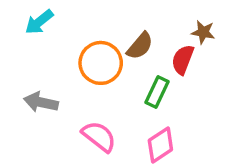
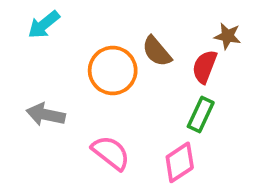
brown semicircle: (140, 46) -> (157, 51), turned 100
green rectangle: (157, 92) -> (201, 115), moved

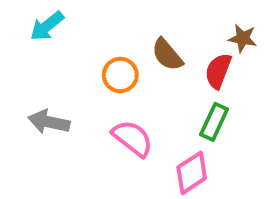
orange circle: (113, 70) -> (120, 75), size x0.7
pink semicircle: (111, 153) -> (133, 138), moved

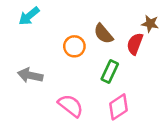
green rectangle: (214, 122) -> (110, 72), moved
pink semicircle: (133, 138) -> (71, 106), moved

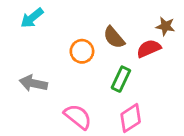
red semicircle: (135, 44) -> (149, 49), turned 45

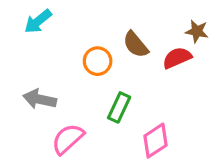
green rectangle: (121, 79) -> (119, 107), moved
pink semicircle: (78, 117) -> (68, 139), moved, turned -80

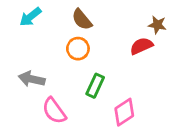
brown semicircle: (136, 45) -> (82, 20), moved
pink semicircle: (68, 139) -> (54, 111), turned -84

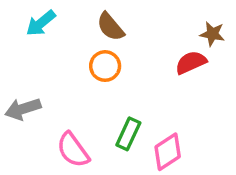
gray arrow: (32, 79) -> (23, 109), moved, turned -30
green rectangle: (95, 86) -> (128, 134), moved

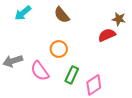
orange circle: (105, 66) -> (59, 49), moved
pink semicircle: (73, 150) -> (40, 71), moved

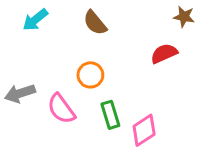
brown star: (119, 19) -> (184, 17), moved
green rectangle: (72, 75) -> (110, 115), turned -42

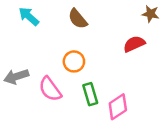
cyan arrow: (35, 20) -> (29, 16), turned 80

